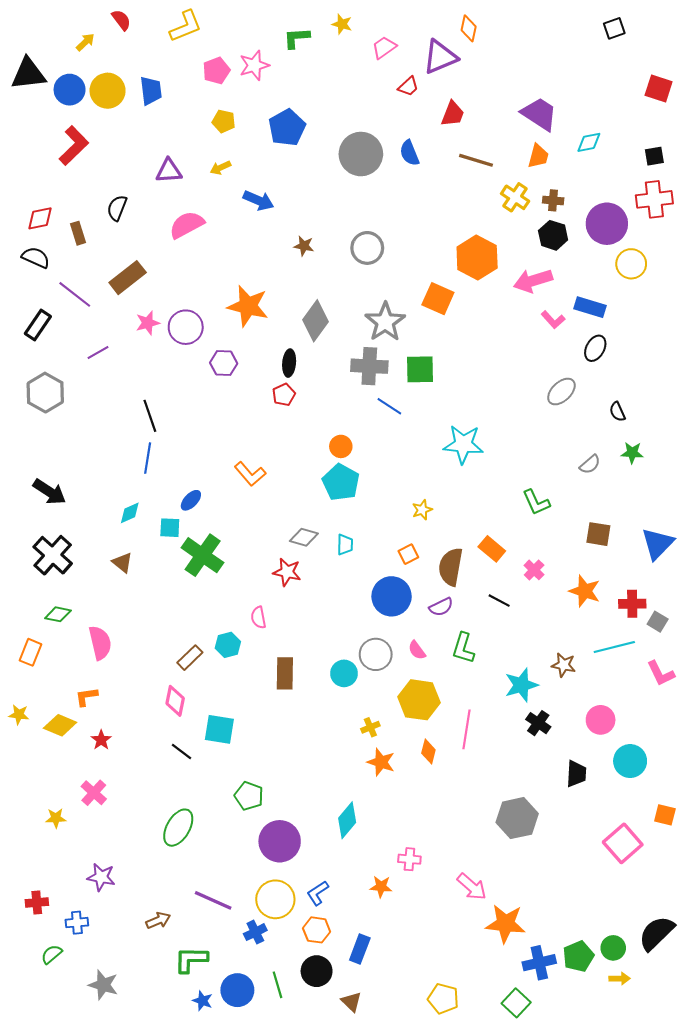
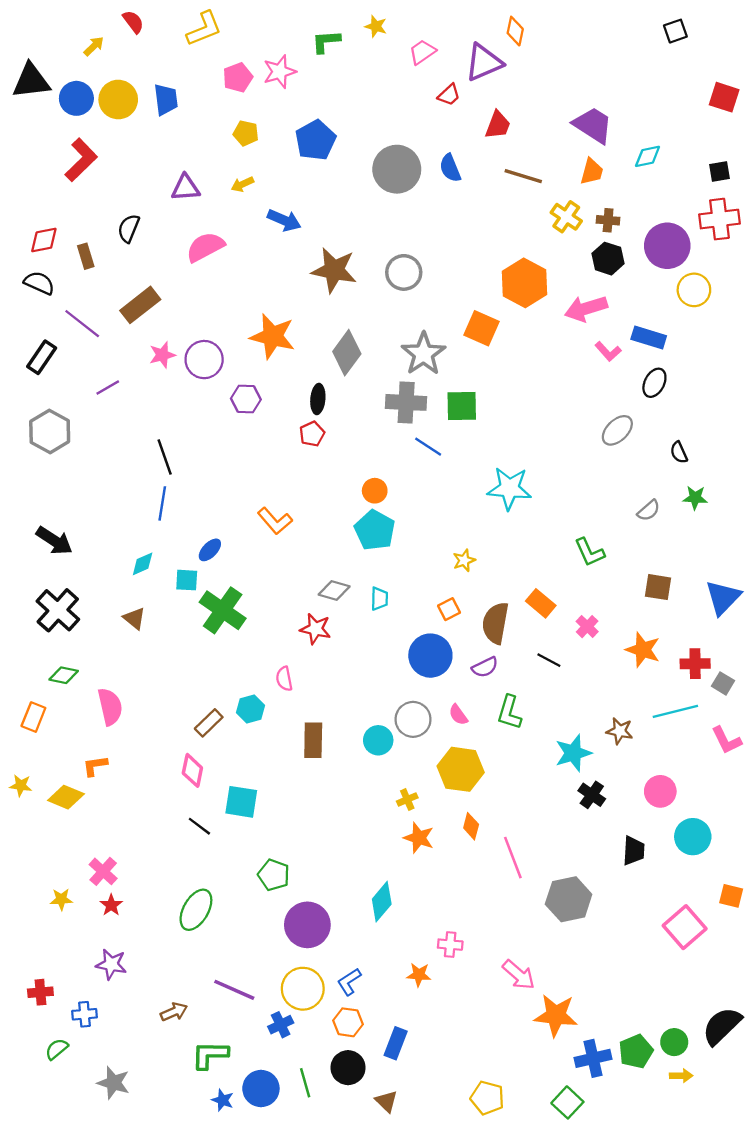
brown star: (304, 246) -> (334, 270), size x2.0
pink line: (466, 729) -> (513, 858), moved, turned -30
red star: (101, 740) -> (111, 905), moved

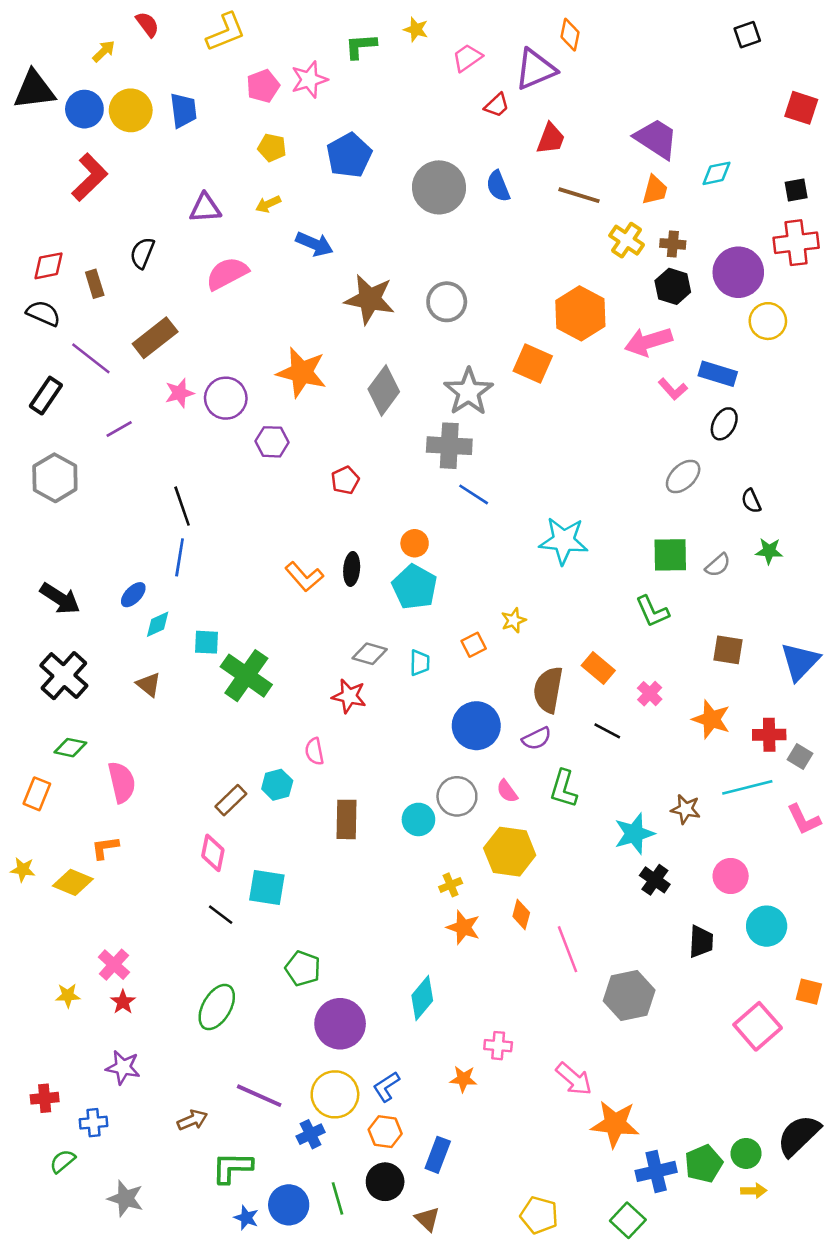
black ellipse: (318, 399) -> (352, 569), moved
green square: (462, 406) -> (670, 555), moved
blue ellipse: (210, 550) -> (133, 595), moved
orange square: (449, 609) -> (474, 645), moved

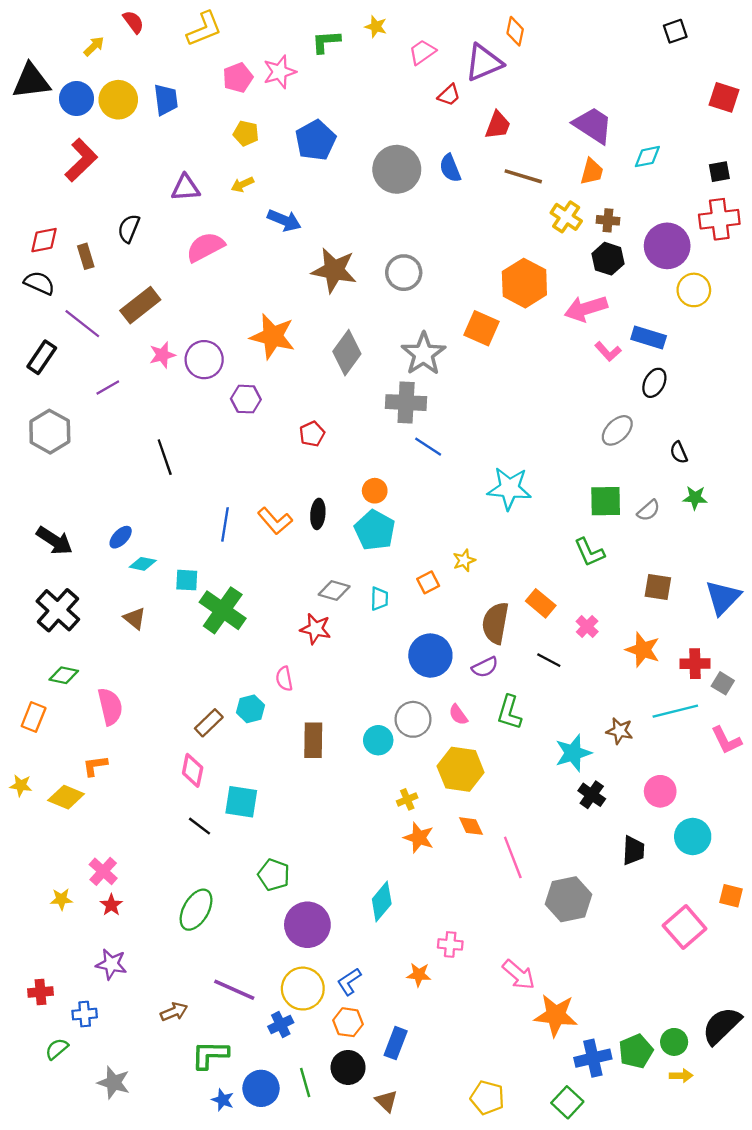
blue line: (180, 557) -> (225, 524), moved
cyan diamond: (158, 624) -> (143, 564), turned 36
orange diamond: (521, 915) -> (471, 826), turned -40

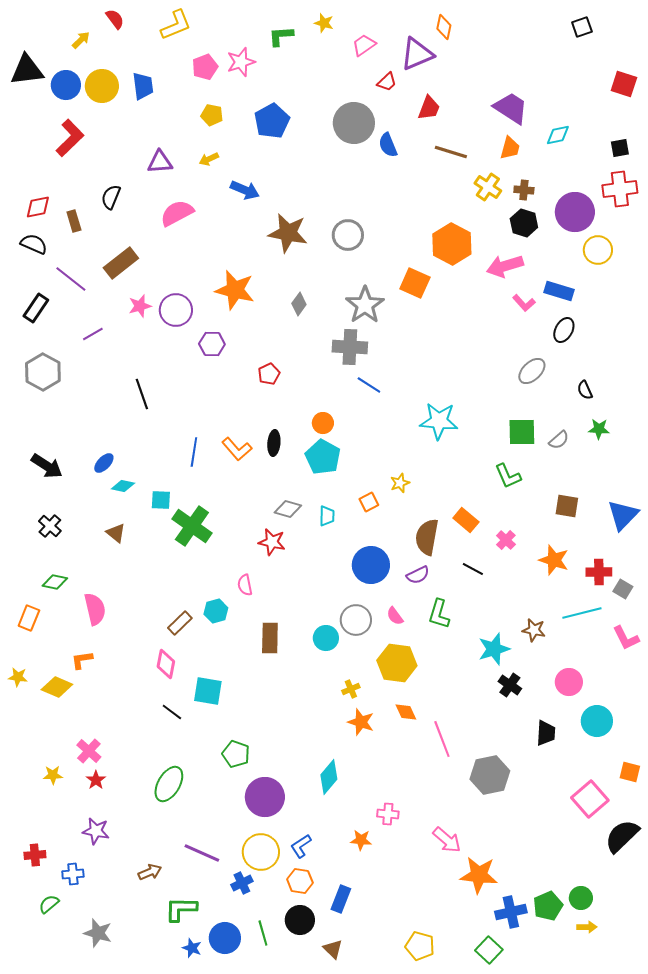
gray circle: (397, 169) -> (354, 123), moved
gray diamond: (347, 353) -> (299, 304), size x0.6
black cross: (58, 610) -> (50, 526), size x0.6
black semicircle: (722, 1026) -> (622, 836), moved

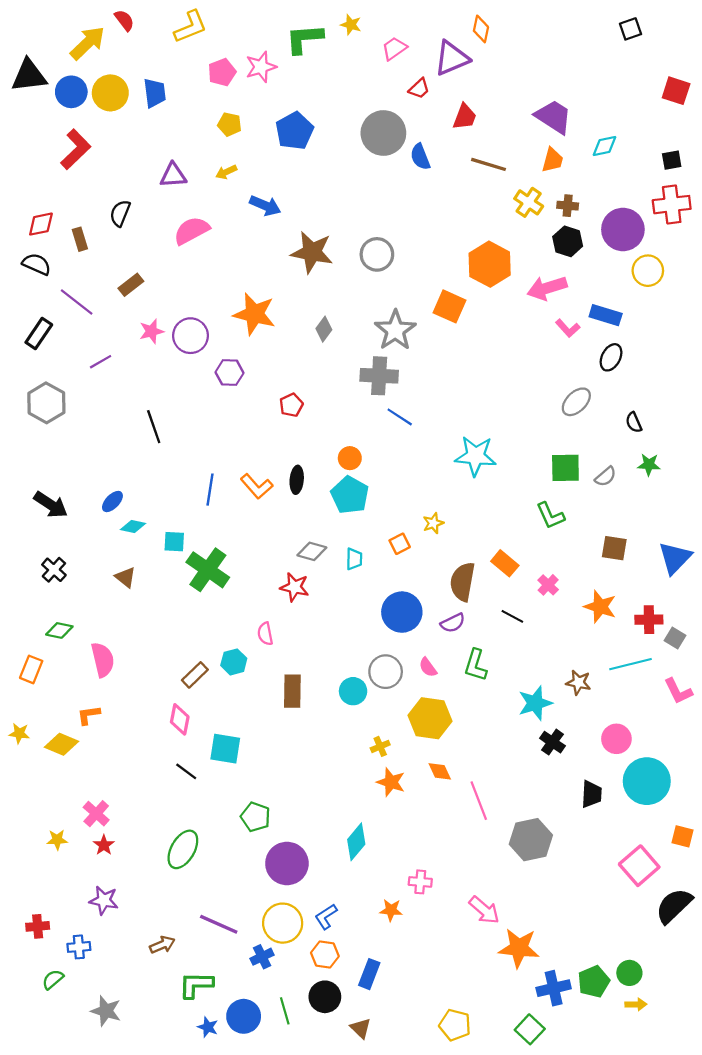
green L-shape: (281, 36) -> (304, 39), size x1.4
yellow arrow: (81, 40) -> (88, 43), size x1.8
brown rectangle: (121, 263) -> (131, 285), size x0.7
cyan circle: (597, 721) -> (647, 781), size x1.4

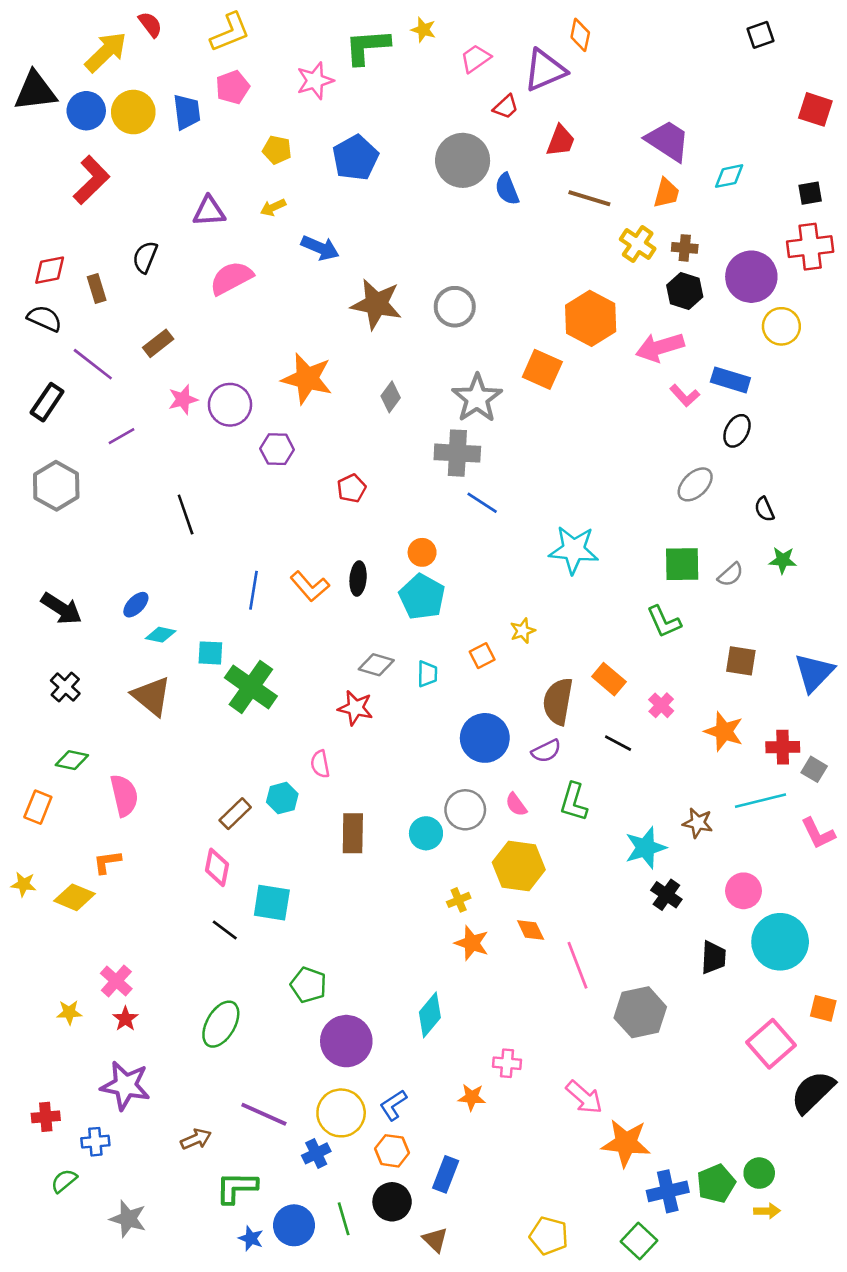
pink pentagon: (222, 72) -> (233, 87), moved
brown triangle: (125, 577) -> (152, 696), size x1.6
purple star: (104, 900) -> (125, 1086), size x1.4

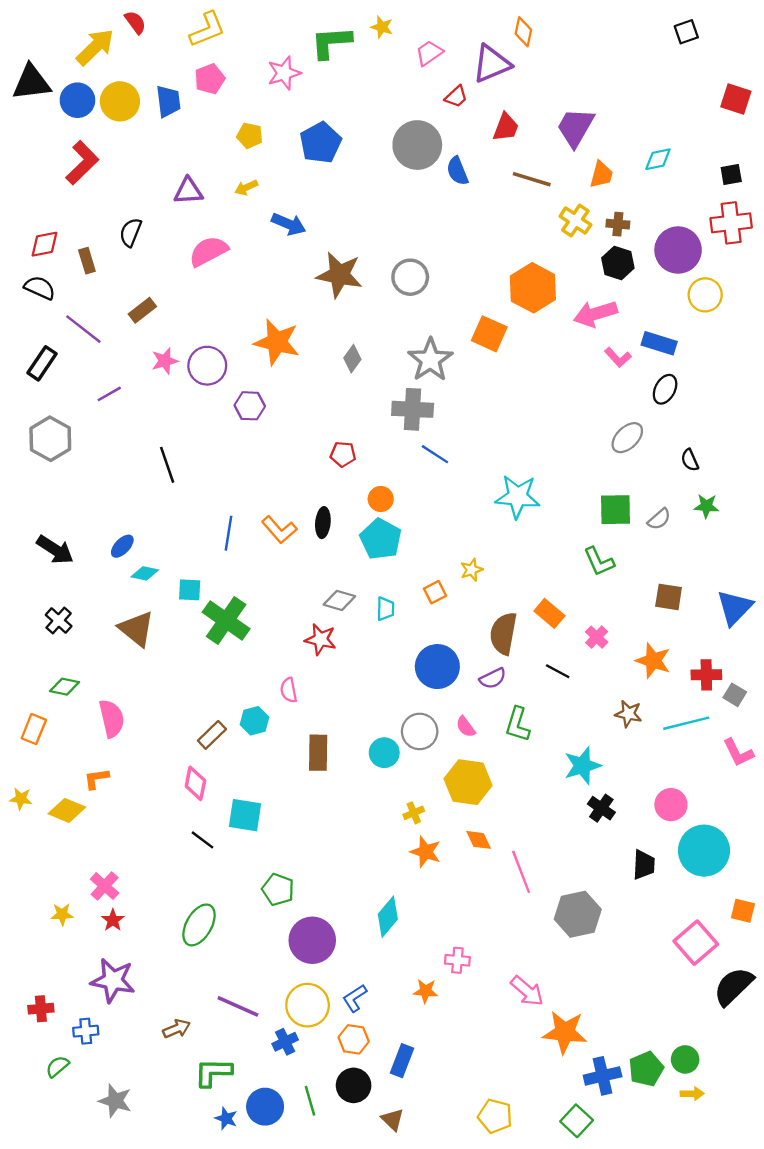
purple trapezoid: (668, 141) -> (575, 127), moved, turned -93
red pentagon: (352, 488) -> (343, 454), moved, turned 30
brown star: (698, 823) -> (628, 714), moved

